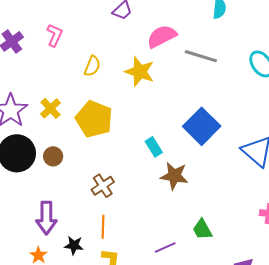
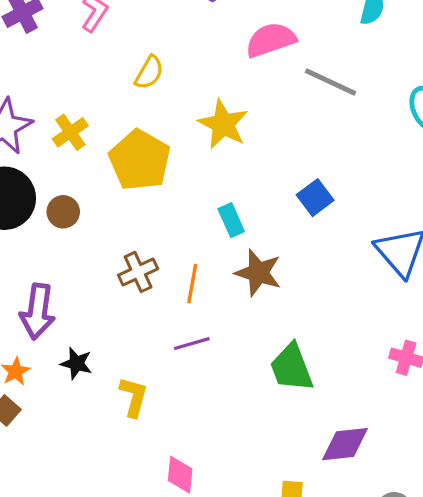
yellow star: (140, 72) -> (223, 124), moved
blue square: (202, 126) -> (315, 198), size x0.6
orange line: (103, 227) -> (192, 283), moved
green trapezoid: (202, 229) -> (292, 368), size x1.4
purple line: (165, 247) -> (192, 344), moved

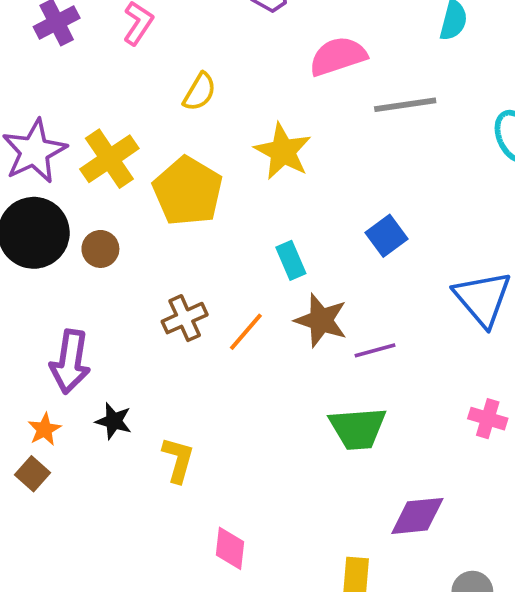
gray line: (330, 82) -> (405, 105), turned -34
yellow cross: (70, 132) -> (109, 159), size x1.4
orange line: (192, 283) -> (246, 332), turned 30
purple line: (192, 344) -> (375, 350), moved
green trapezoid: (292, 368) -> (358, 428), turned -74

